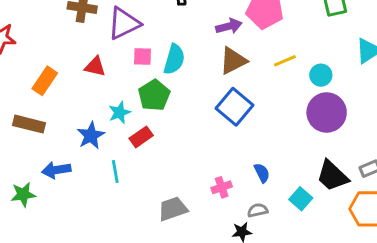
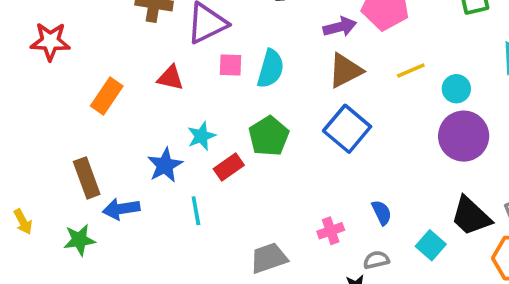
green pentagon: (154, 95) -> (269, 136), moved
brown rectangle: (29, 124) -> (87, 178), moved, turned 56

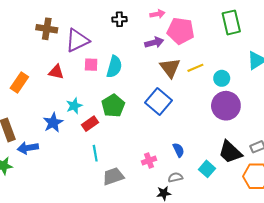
brown triangle: (345, 71) -> (170, 68), moved, turned -40
cyan line: (196, 211) -> (95, 153), moved

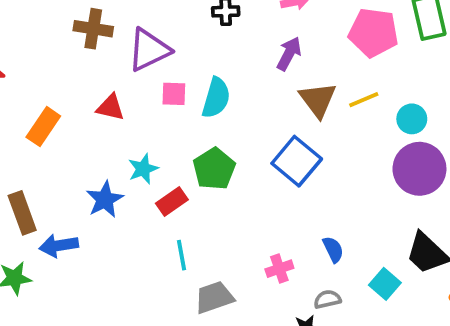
pink pentagon: (181, 31) -> (373, 33), moved
purple arrow: (154, 42) -> (289, 54), turned -48

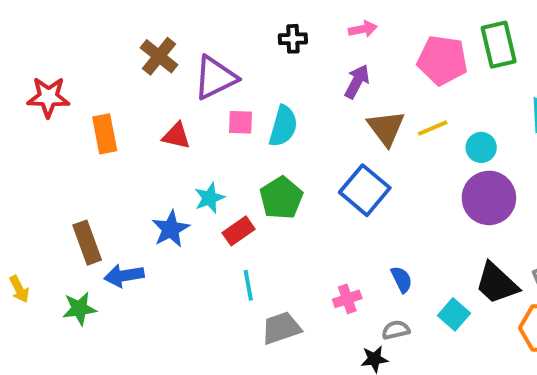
brown cross: (93, 29) -> (159, 56), turned 30
orange rectangle: (43, 127) -> (105, 134), moved, turned -45

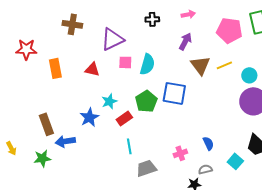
brown cross: (159, 56) -> (72, 24), moved, turned -30
blue square: (365, 190) -> (174, 93), moved, turned -30

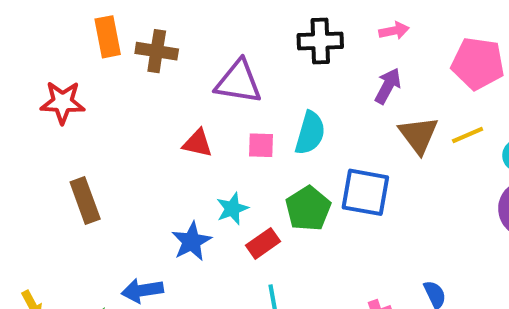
black cross: (152, 19) -> (320, 41), size x1.5
purple triangle: (112, 39) -> (238, 82), turned 35
pink square: (125, 62) -> (261, 145), moved
orange rectangle: (55, 68) -> (108, 37), moved
brown rectangle: (46, 124) -> (85, 200), moved

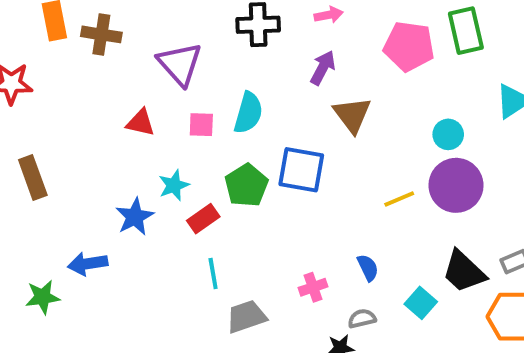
purple triangle: (238, 82) -> (180, 64), turned 39
yellow line: (468, 135) -> (399, 199), moved

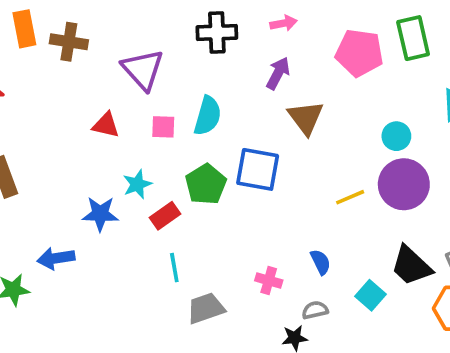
blue star: (135, 217) -> (100, 214), turned 30
pink cross: (313, 287) -> (269, 280), turned 35

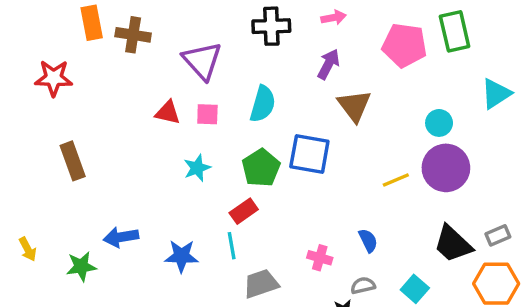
pink square: (163, 127) -> (207, 114), moved
blue star: (100, 214) -> (181, 256), moved
red rectangle: (165, 216) -> (244, 211), moved
cyan square: (371, 295) -> (415, 289), moved

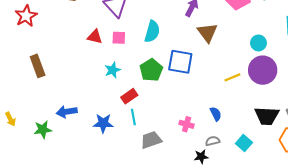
red star: (54, 78) -> (26, 16), turned -30
red rectangle: (244, 211) -> (129, 96), moved
black trapezoid: (453, 244) -> (267, 116), turned -40

